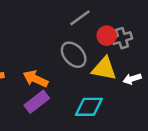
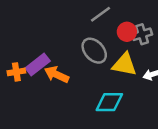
purple rectangle: (37, 102) -> (38, 64), moved

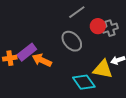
yellow triangle: (124, 64) -> (103, 69), moved
cyan diamond: (109, 102) -> (84, 82), turned 55

